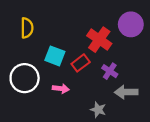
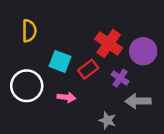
purple circle: (131, 24) -> (143, 51), moved

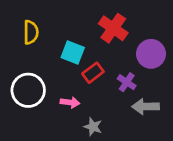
red cross: (109, 44) -> (113, 28), moved
cyan square: (60, 61) -> (73, 52), moved
gray star: (107, 120) -> (93, 127), moved

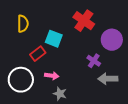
red rectangle: (93, 73) -> (38, 54), moved
white circle: (28, 90) -> (21, 80), moved
gray star: (93, 127) -> (60, 94), moved

